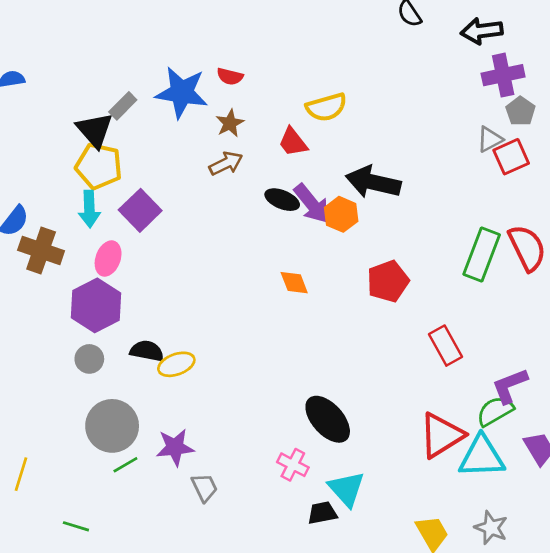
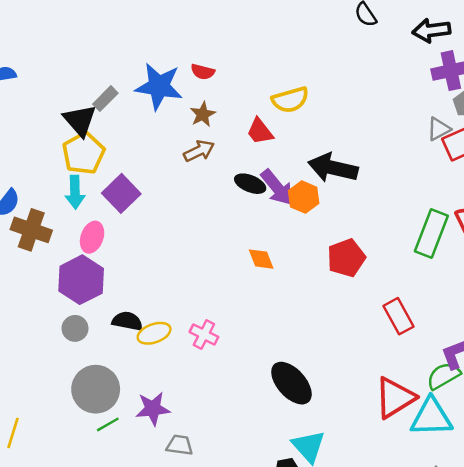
yellow pentagon: (99, 166) -> (84, 153), turned 30
pink cross: (293, 465) -> (204, 334), moved
gray trapezoid: (204, 488) -> (180, 445), turned -56

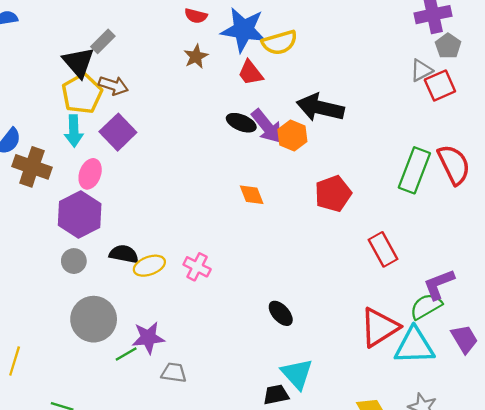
blue star: (159, 86) -> (244, 30), moved
brown arrow: (199, 151) -> (113, 86), moved, turned 44
black ellipse: (291, 383) -> (281, 313), size x0.6
green line: (108, 424) -> (126, 354), moved

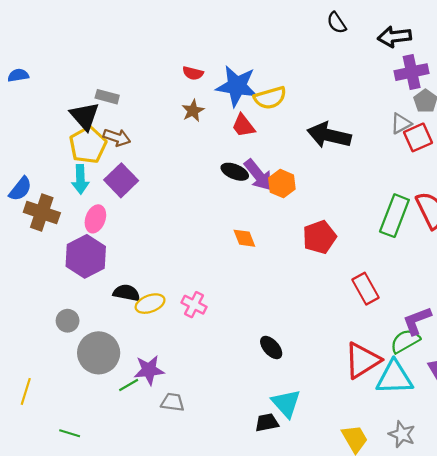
gray rectangle: (103, 41) -> (107, 97), turned 60
black arrow: (320, 108) -> (329, 135), moved
gray circle: (74, 261) -> (68, 321), moved

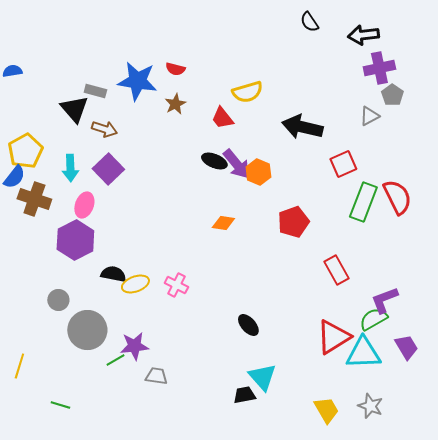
blue star: (237, 86) -> (137, 81), moved
red square: (418, 137) -> (343, 164), moved
yellow pentagon: (88, 145) -> (25, 151), moved
orange diamond: (244, 238) -> (223, 223), turned -60

